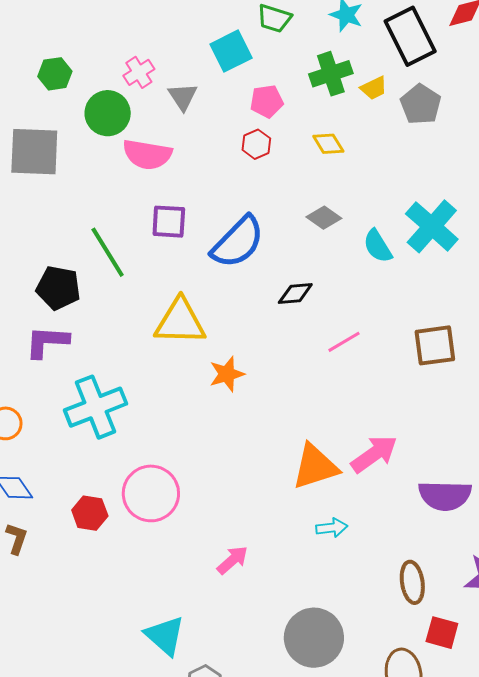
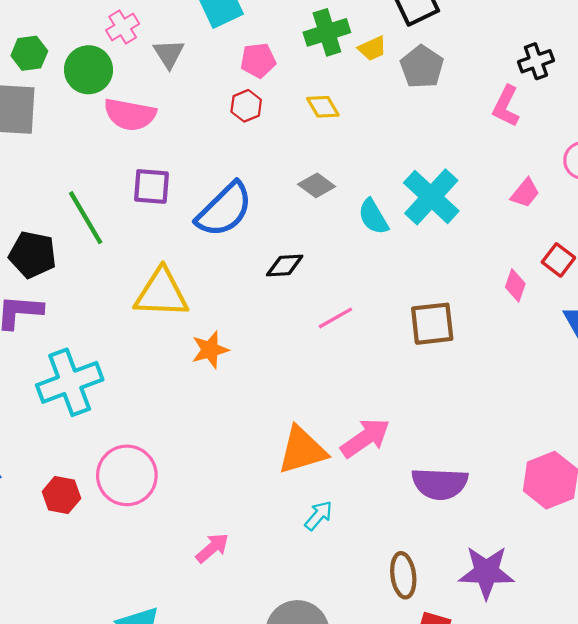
green hexagon: (55, 74) -> (29, 53), moved
cyan arrow: (332, 528) -> (319, 516), turned -44

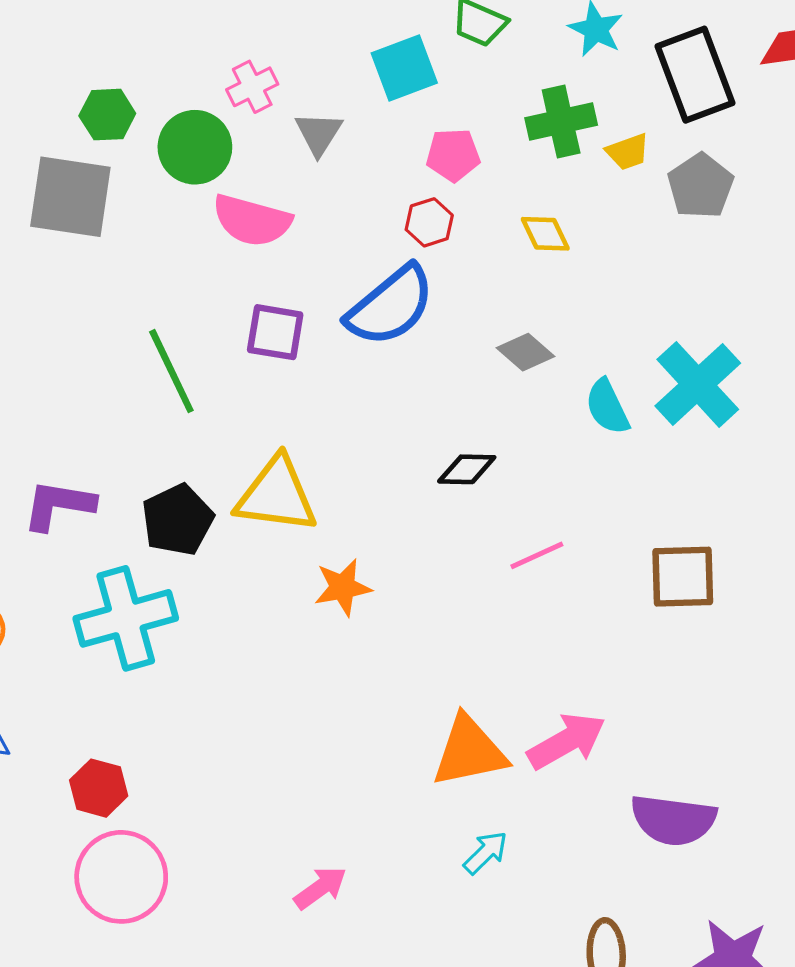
blue semicircle: (224, 210) -> (391, 306), moved
black pentagon: (33, 255) -> (178, 520), moved, turned 30
pink circle: (127, 475) -> (121, 877), moved

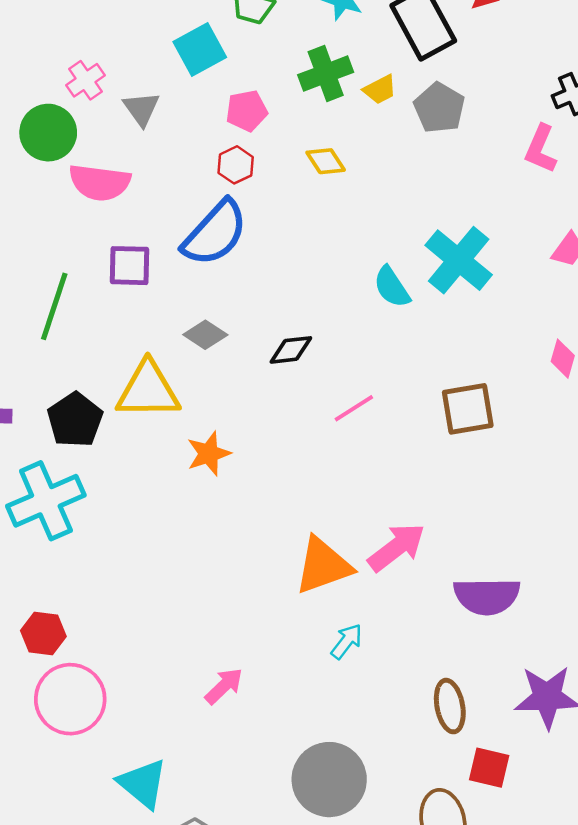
gray diamond: (525, 352) -> (205, 335), moved
green line: (171, 371) -> (54, 306), turned 52

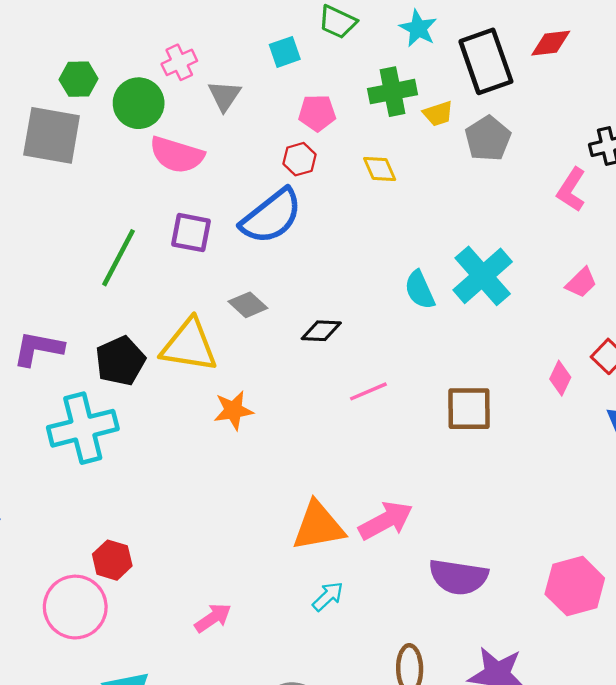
cyan square: (200, 49) -> (285, 52), size x0.7
red hexagon: (43, 634) -> (112, 560), moved

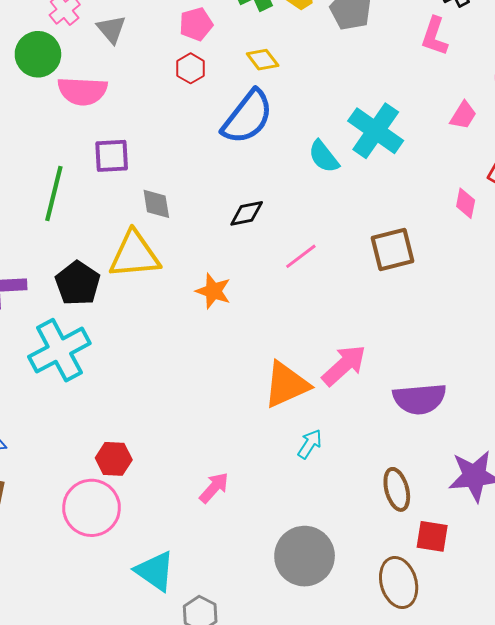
blue semicircle: (271, 216) -> (247, 117), moved
gray diamond: (248, 305) -> (156, 204), moved, turned 52
orange star: (233, 410) -> (213, 291), moved, turned -30

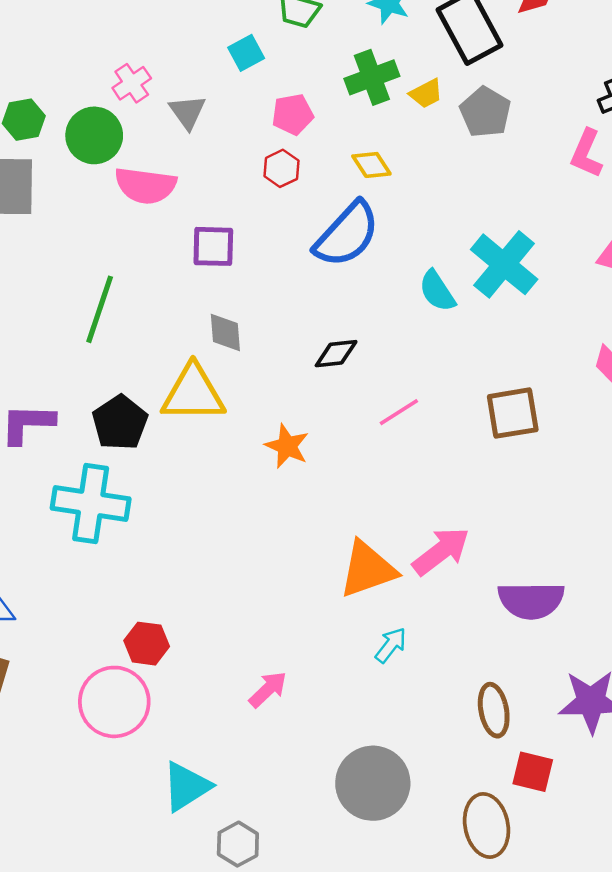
purple square: (112, 156) -> (213, 246), moved
cyan cross: (59, 350) -> (91, 503), turned 32
cyan triangle: (155, 571) -> (186, 787), turned 48

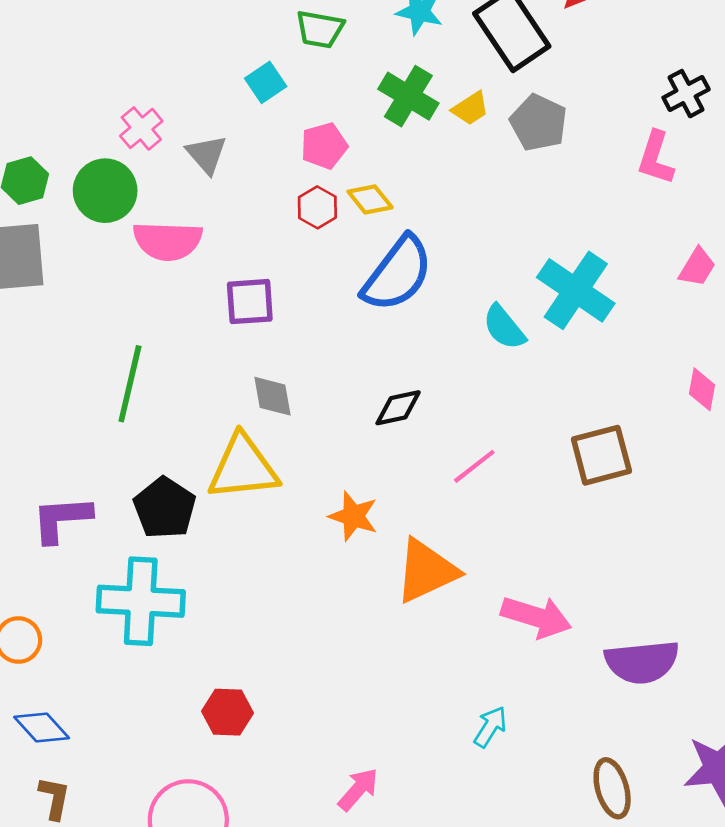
green cross: (372, 77) -> (408, 96), turned -33
yellow diamond: (371, 165) -> (370, 200), moved
pink arrow: (441, 551) -> (536, 617), turned 60
orange triangle: (368, 569) -> (426, 571), moved
red hexagon: (147, 644) -> (227, 712), moved

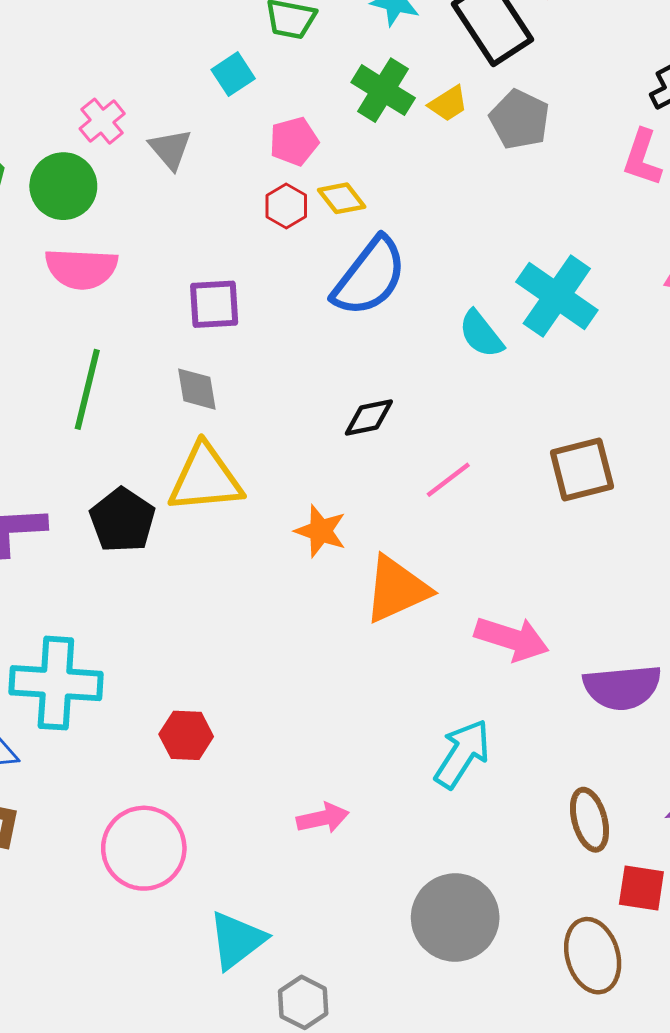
pink semicircle: (168, 241) -> (81, 269), moved
gray diamond: (273, 396) -> (197, 389), moved
cyan cross: (141, 601) -> (56, 683), moved
cyan arrow: (490, 727) -> (462, 754), size x1.6
pink arrow: (358, 789) -> (323, 818), turned 36

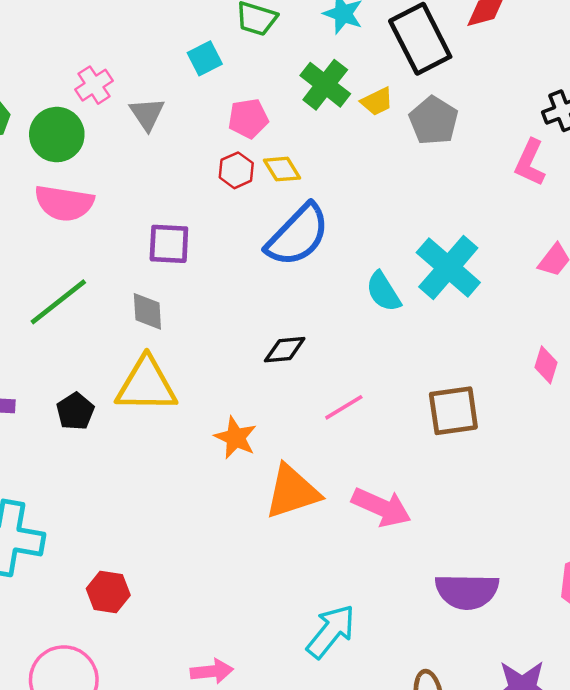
green line: (87, 389) -> (58, 302), turned 32
black pentagon: (122, 520) -> (75, 411), size x0.7
pink arrow: (512, 639) -> (381, 507), moved

